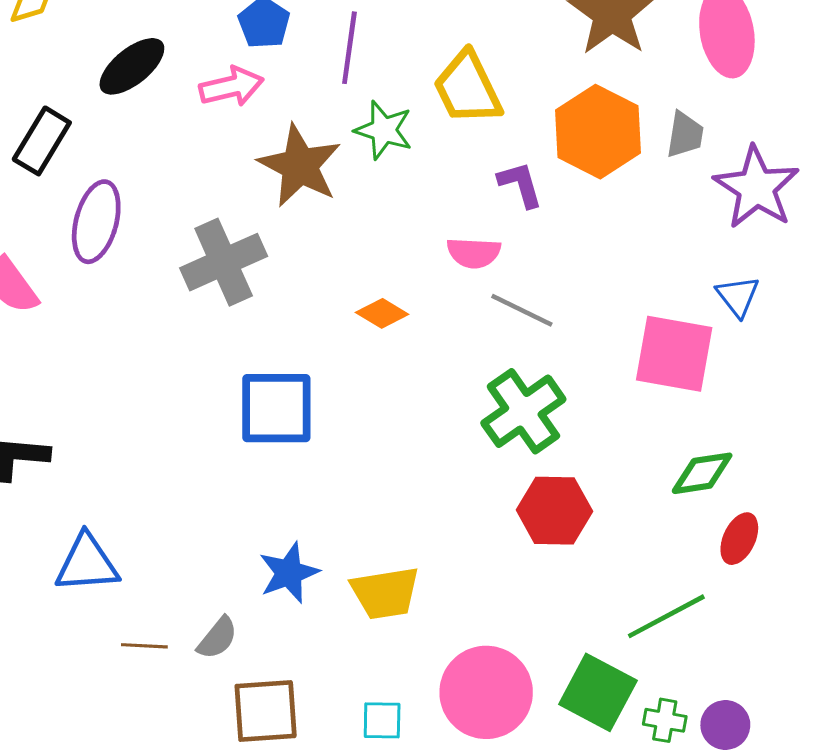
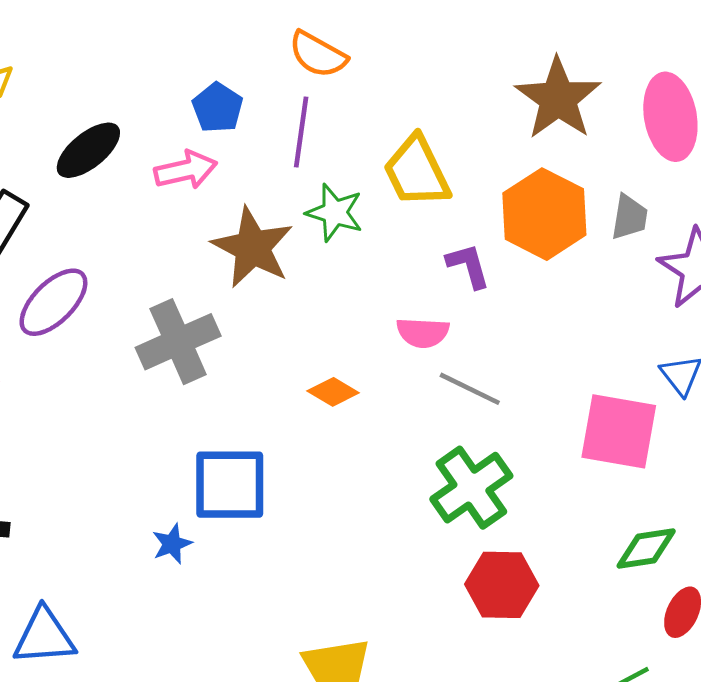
purple ellipse: (96, 222) -> (53, 302), turned 30
blue star: (289, 573) -> (172, 544), moved, size x0.7

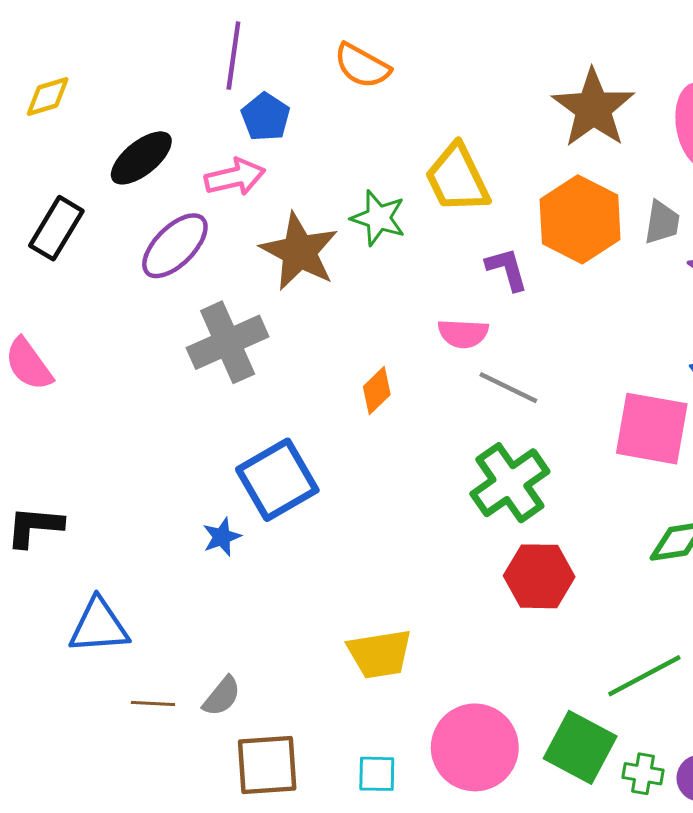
purple line: (301, 132) -> (233, 56), moved
purple ellipse: (53, 302) -> (175, 246), moved
orange diamond: (333, 392) -> (377, 391), turned -75
blue square: (230, 485) -> (277, 480), turned -30

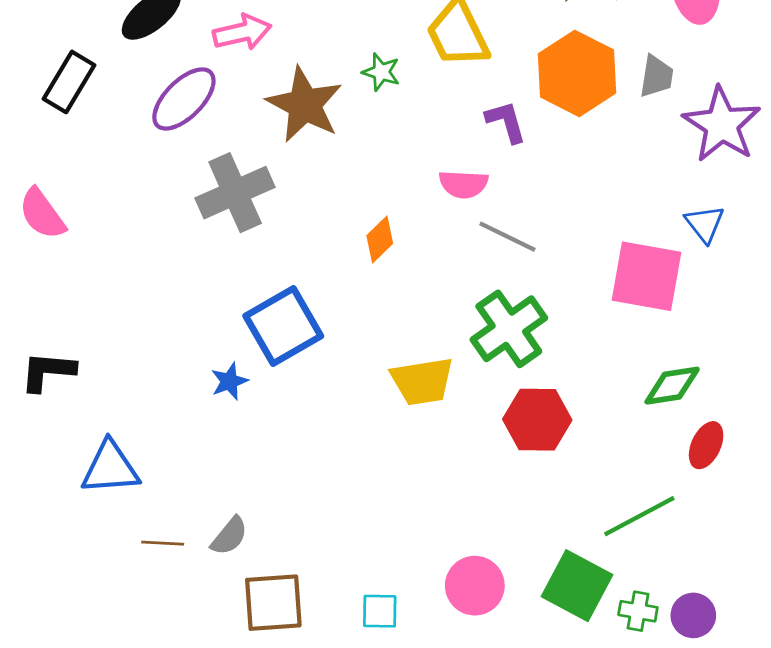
green star: (378, 218) -> (381, 72), size x0.7
yellow trapezoid: (380, 654) -> (422, 381), moved
pink circle: (475, 747) -> (475, 586), size x0.7

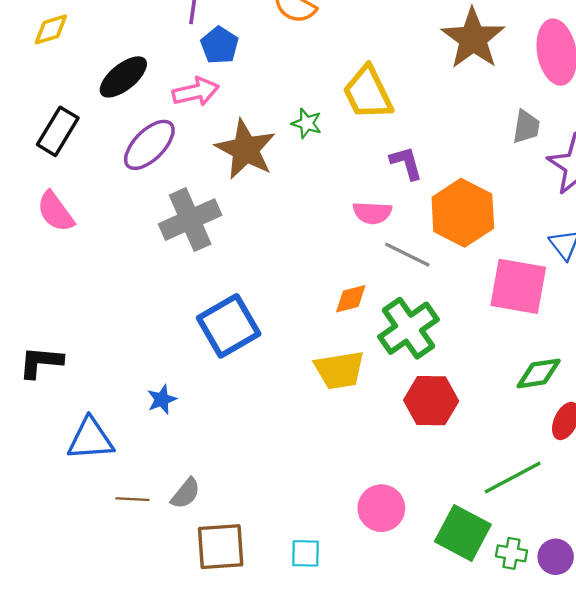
orange hexagon: (577, 73) -> (463, 213), moved
pink semicircle: (42, 214) -> (55, 212), moved
orange diamond: (380, 239) -> (351, 299), moved, turned 30
blue star: (229, 381) -> (162, 399), moved
pink circle: (475, 586) -> (381, 508), moved

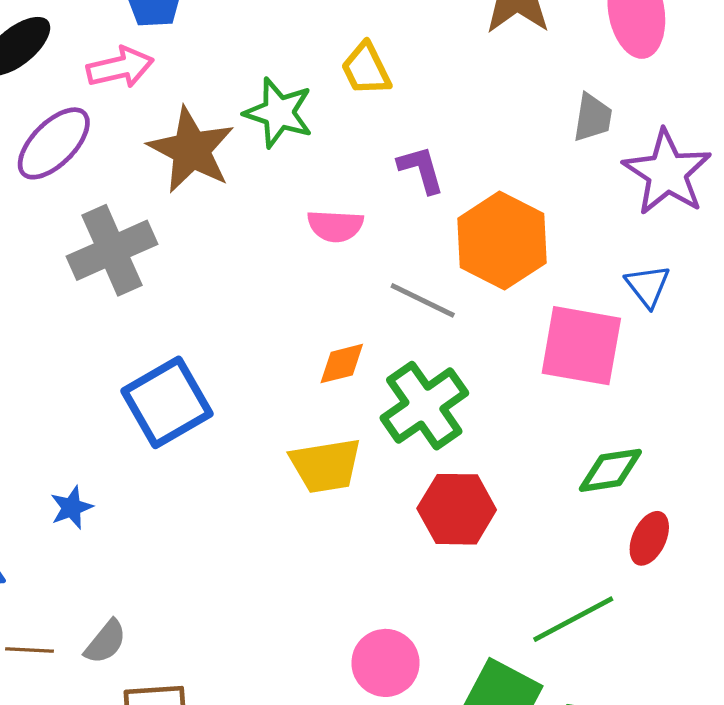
yellow trapezoid: (368, 93) -> (366, 69), size x0.7
green star: (307, 123) -> (279, 113), size x1.6
pink semicircle: (372, 213) -> (335, 226), moved

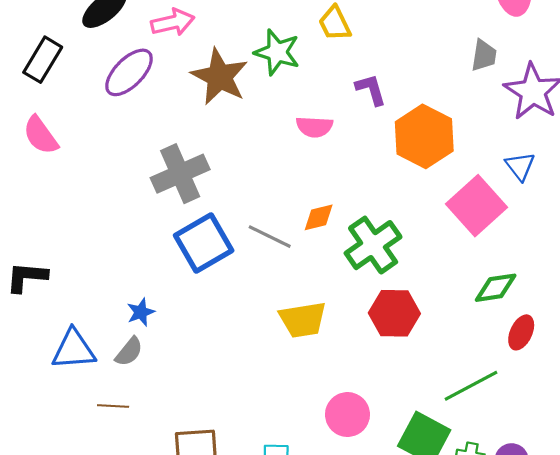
gray cross: (112, 250) -> (180, 174), moved
gray line: (423, 300) -> (270, 237), moved
pink square: (581, 346) -> (476, 206), turned 38
yellow trapezoid: (326, 465) -> (303, 320), moved
gray semicircle: (106, 642) -> (129, 352), moved

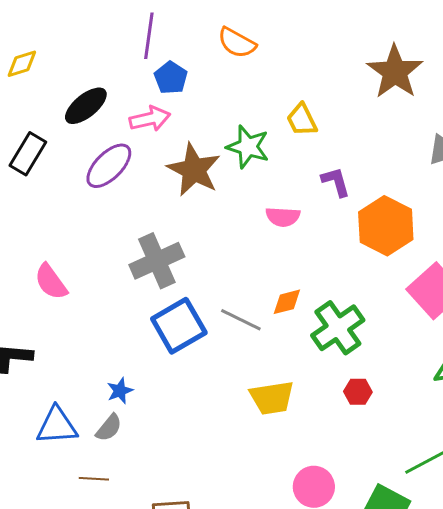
pink semicircle: (41, 135) -> (51, 282), moved
red hexagon: (394, 313) -> (358, 392), size x0.6

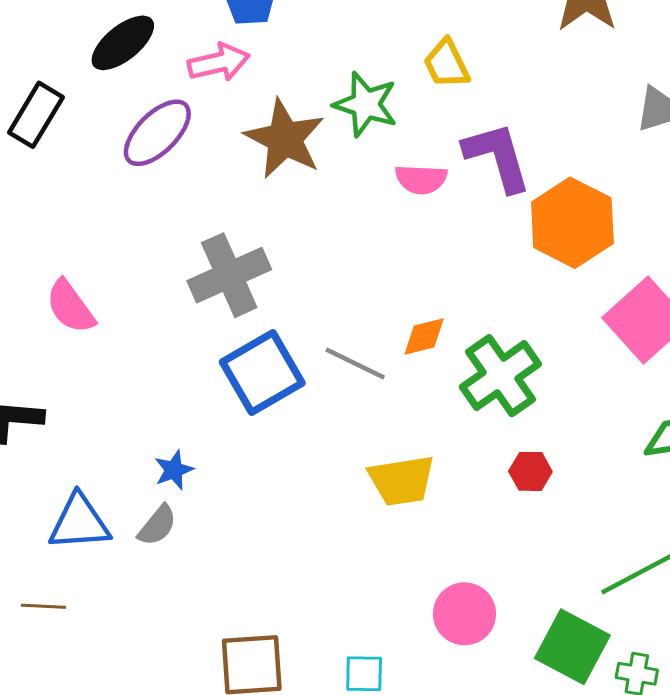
purple L-shape: (336, 182) -> (497, 157), size x1.6
pink semicircle: (283, 217) -> (421, 179), moved
brown line: (94, 479) -> (43, 606), moved

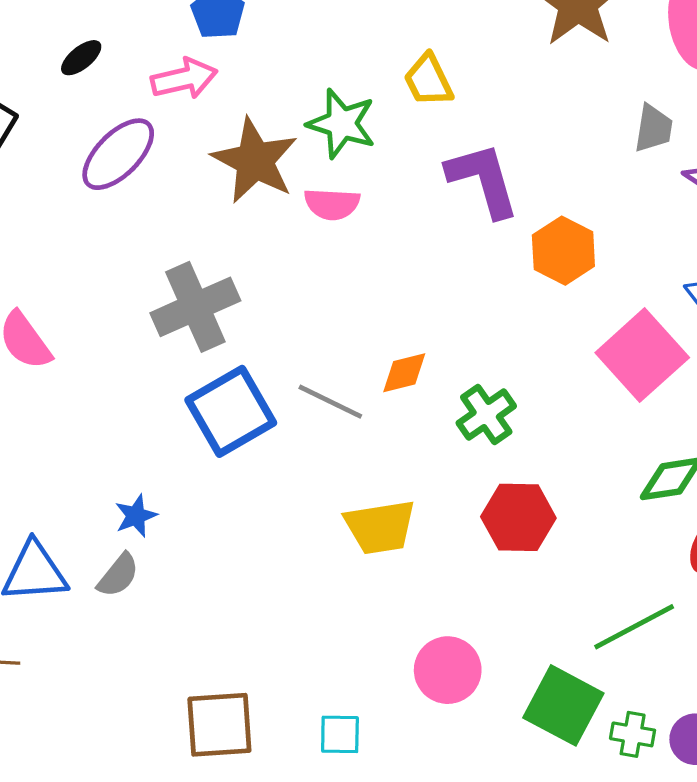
black ellipse: (123, 43) -> (81, 58), size x0.6
pink semicircle: (421, 179) -> (332, 204), moved
orange hexagon: (572, 223) -> (563, 251), size x0.7
green cross: (500, 376) -> (486, 415), size x0.7
red hexagon: (530, 471) -> (518, 517), size x1.6

